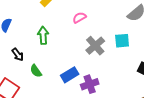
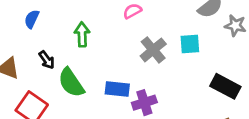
green semicircle: (36, 71) -> (71, 83), size x1.6
blue rectangle: (70, 75) -> (117, 89), turned 36

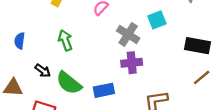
blue rectangle: (117, 89) -> (104, 90), moved
purple cross: (144, 103) -> (132, 63), moved, turned 30

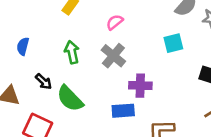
gray cross: (128, 34) -> (113, 56), moved
blue rectangle: (104, 90) -> (123, 111), moved

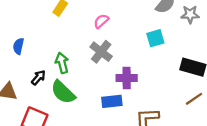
green arrow: (72, 52) -> (62, 63), moved
black arrow: (44, 82) -> (38, 78), turned -91

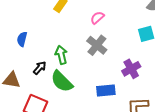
purple cross: (127, 78) -> (131, 69), moved, turned -30

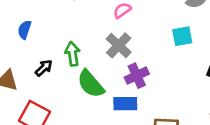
purple cross: (131, 69) -> (137, 76), moved
green semicircle: (62, 81) -> (91, 84), moved

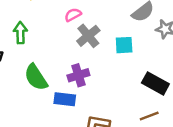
gray cross: (119, 45) -> (88, 36), moved
green arrow: (72, 54) -> (20, 33), moved

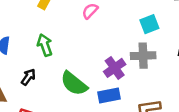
gray cross: (88, 36) -> (143, 56), moved, turned -35

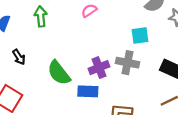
green arrow: (45, 45) -> (41, 16), moved
black arrow: (28, 77) -> (19, 57), turned 98

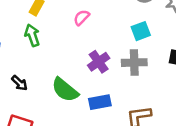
purple cross: (99, 68) -> (99, 62), moved

